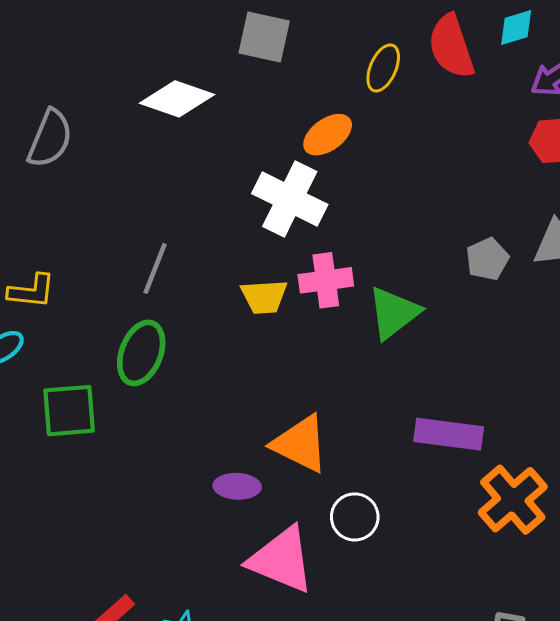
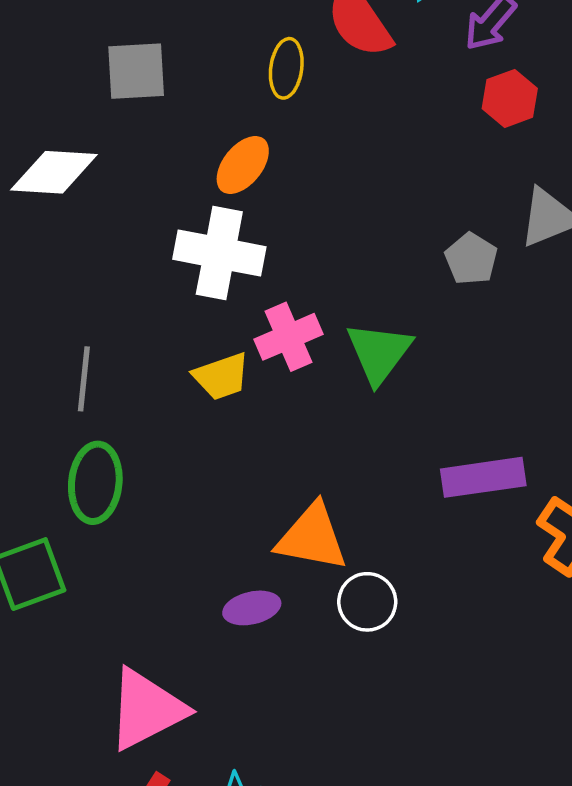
white circle: (355, 517) -> (367, 602), moved
pink triangle: (281, 560) -> (146, 709), moved, turned -34

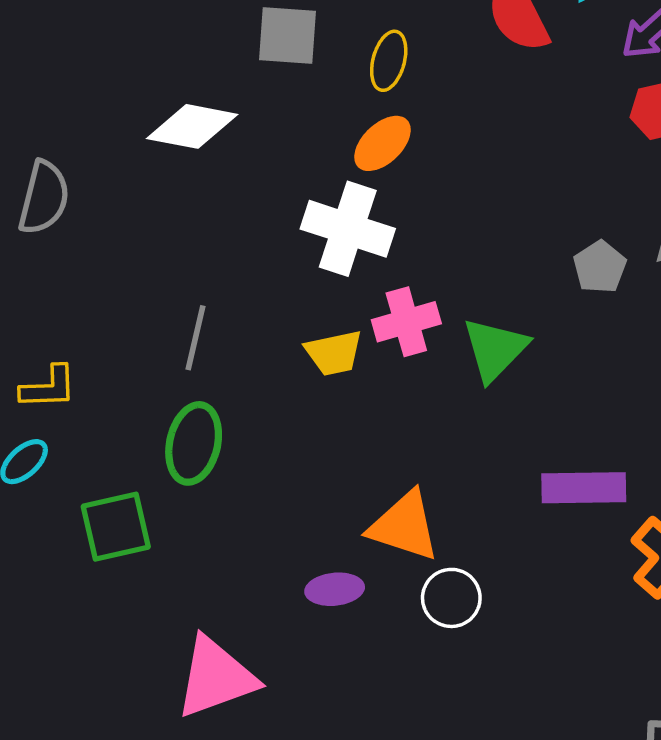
yellow ellipse: (286, 68) -> (389, 61), moved

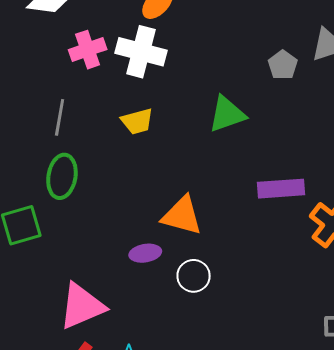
pink cross: (406, 322) -> (88, 50), moved
green triangle: (495, 349) -> (227, 114), turned 30
white circle: (451, 598) -> (194, 276), moved

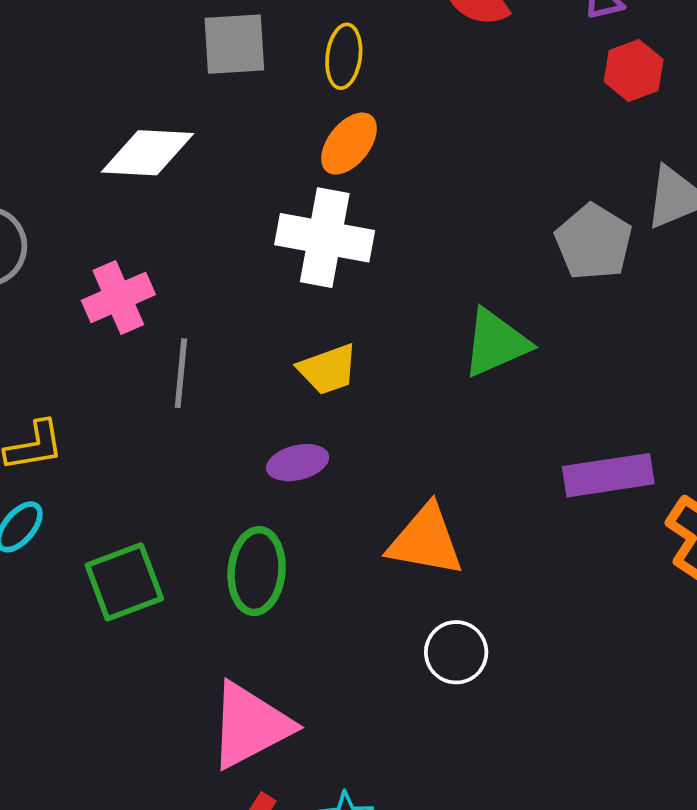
pink cross: (88, 50) -> (118, 298), moved
gray pentagon: (283, 65) -> (594, 242), size x1.4
green ellipse: (62, 176) -> (257, 571), moved
purple ellipse: (145, 253) -> (298, 463), moved

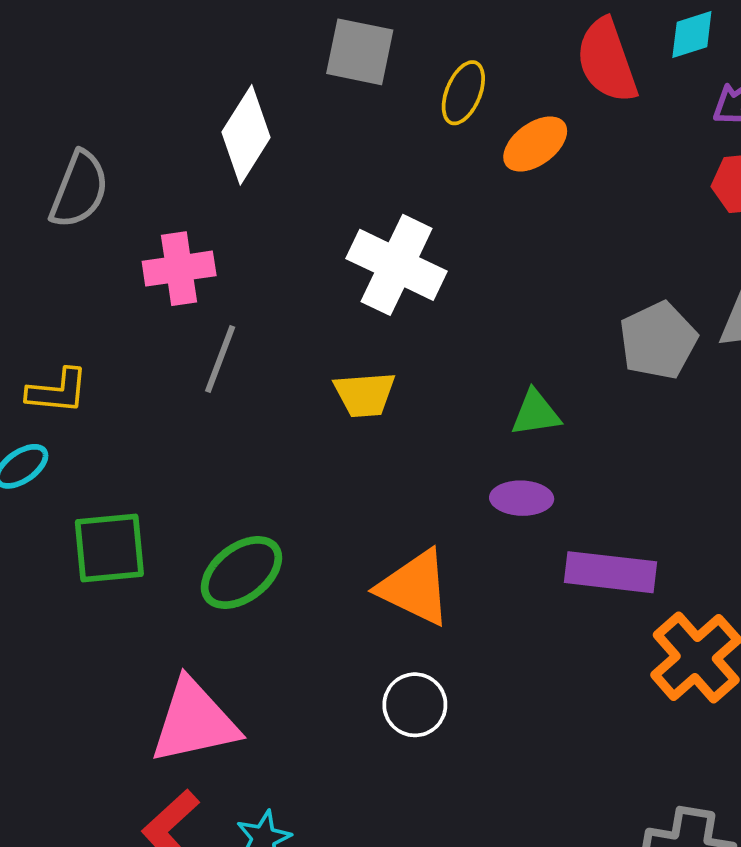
orange ellipse: (349, 144) -> (535, 144), moved
white diamond: (147, 153) -> (246, 135), turned -76
green triangle: (496, 343) -> (536, 413), size x0.7
purple ellipse: (298, 463) -> (522, 498), moved
green ellipse: (257, 571) -> (241, 573), turned 32

